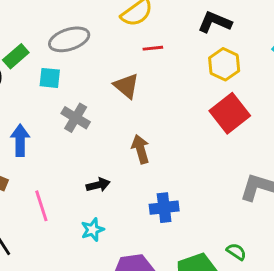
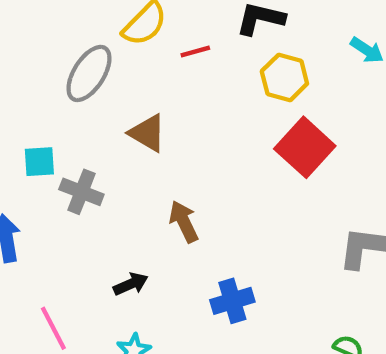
gray ellipse: (69, 39) -> (89, 73), moved, turned -30
red line: (153, 48) -> (195, 51), moved
cyan square: (50, 78) -> (39, 162), moved

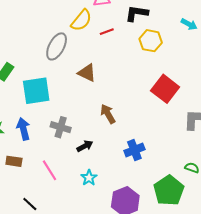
red square: (305, 147) -> (165, 89), moved
cyan square: (39, 162) -> (36, 91), size x1.8
gray cross: (81, 192) -> (61, 127), moved

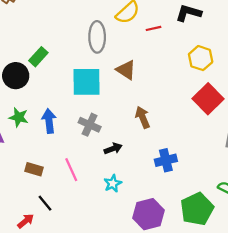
yellow hexagon: (151, 41) -> (201, 58), moved
gray ellipse: (57, 46) -> (97, 37), turned -36
cyan square: (36, 91) -> (87, 82), moved
brown rectangle: (14, 161) -> (34, 169), moved

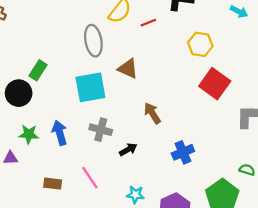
cyan star: (113, 183) -> (135, 195), moved, turned -30

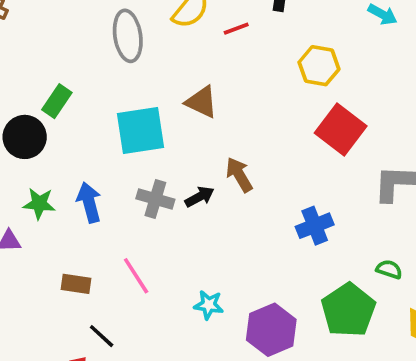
gray ellipse: (93, 41) -> (128, 36), moved
black arrow: (128, 150) -> (200, 197), moved
blue cross: (183, 152) -> (315, 226), moved

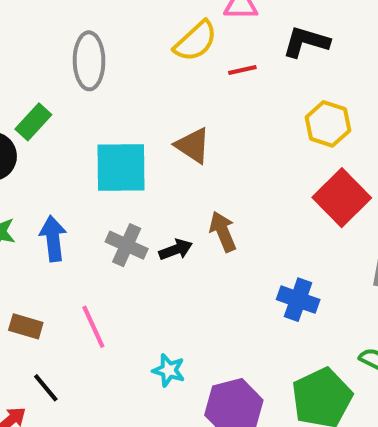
gray ellipse: (128, 36) -> (89, 61), moved
blue cross: (315, 226) -> (298, 300), turned 33

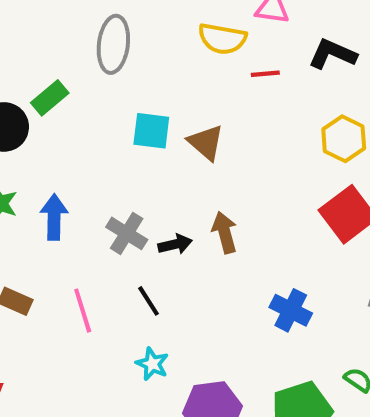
yellow semicircle: (196, 41) -> (222, 39), turned 45
cyan square: (121, 167) -> (151, 131), moved, size x0.7
black line: (46, 388) -> (149, 301), moved

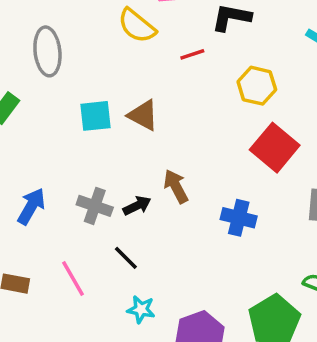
yellow semicircle: (222, 39) -> (137, 26), turned 42
red line: (265, 74) -> (192, 54), moved
blue arrow: (54, 217) -> (31, 206), turned 42
blue cross: (291, 310) -> (239, 218), moved

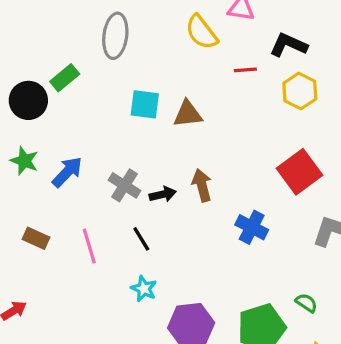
yellow hexagon: (257, 86) -> (300, 91), moved
brown triangle: (143, 115) -> (188, 114), turned -48

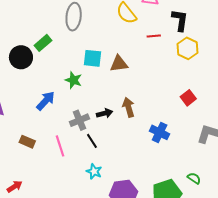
black L-shape: (289, 45) -> (180, 20), turned 75
green star: (24, 161) -> (74, 80), moved
red square: (299, 172) -> (188, 98), size x0.6
gray cross: (125, 185) -> (79, 120), moved, turned 36

